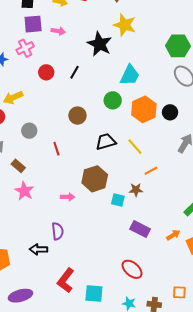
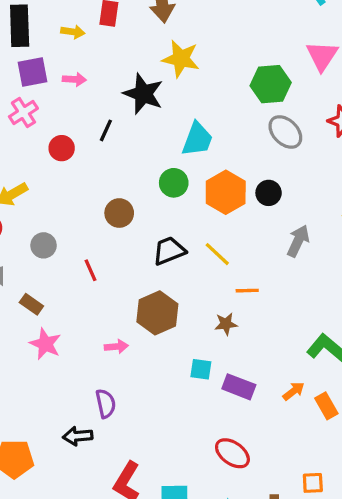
black line: (74, 72) -> (106, 130), moved
orange line: (151, 171) -> (247, 291), turned 32
cyan square: (118, 200) -> (201, 369), moved

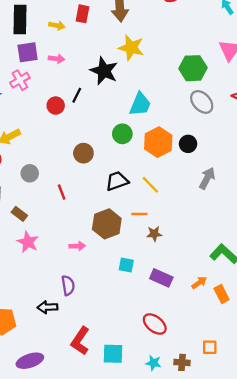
red circle: (62, 148) -> (56, 106), moved
orange line: (247, 291) -> (139, 214), moved
cyan square: (201, 369) -> (126, 265), moved

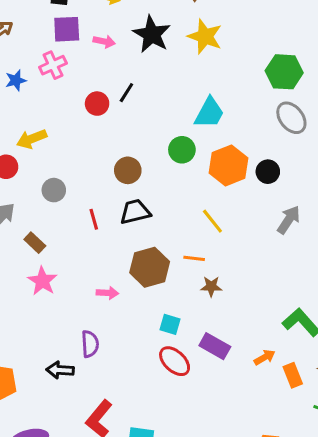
black star: (104, 71) -> (152, 34), moved
black trapezoid: (117, 181) -> (135, 212), moved
red ellipse: (155, 324) -> (175, 361), moved

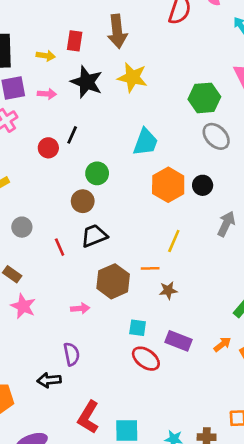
green circle: (182, 150) -> (97, 173), moved
yellow line: (212, 221) -> (174, 241), moved, turned 70

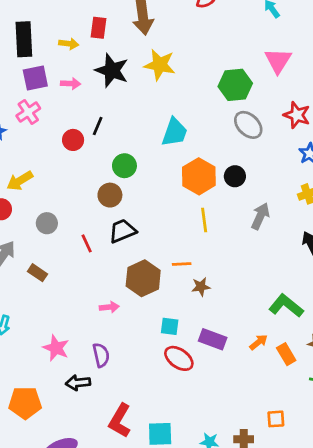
yellow line: (174, 241) -> (204, 220), moved, turned -30
pink star: (23, 306) -> (56, 348), moved

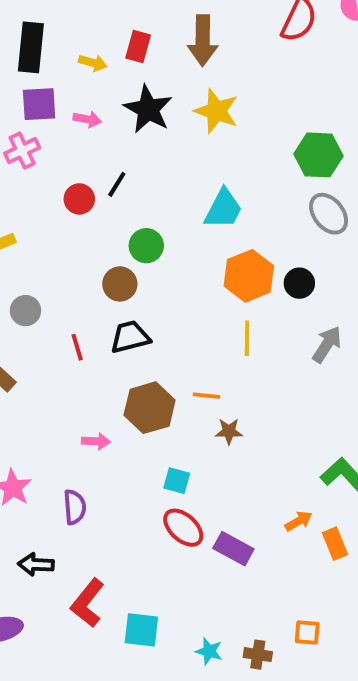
purple rectangle: (213, 339) -> (233, 549), moved
black arrow: (78, 383) -> (36, 565), moved

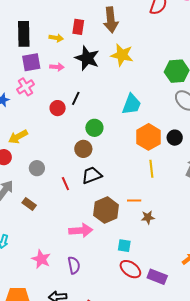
pink arrow: (96, 441) -> (81, 230), size x1.6

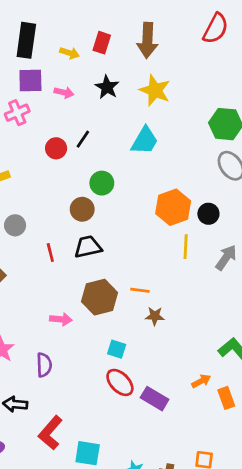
black star: (87, 58) -> (107, 87), size x0.7
cyan trapezoid: (131, 104) -> (145, 141), moved
yellow line: (151, 169) -> (186, 247), moved
pink arrow: (81, 230) -> (61, 319), size x0.7

